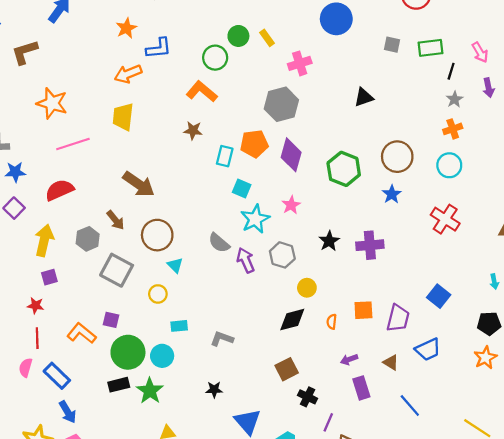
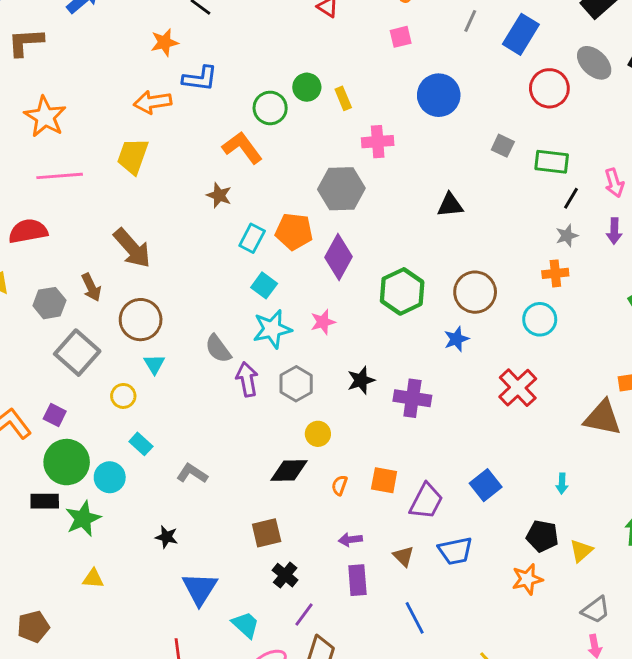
cyan rectangle: (179, 326) -> (141, 444), turned 35

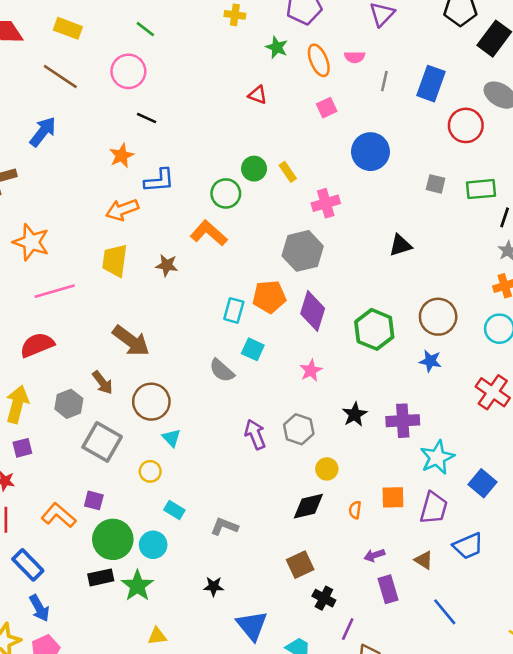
brown star: (219, 195) -> (167, 265), moved
cyan star: (272, 329) -> (437, 457), moved
blue star: (456, 339) -> (430, 361), turned -30
gray semicircle: (218, 349) -> (222, 370), moved

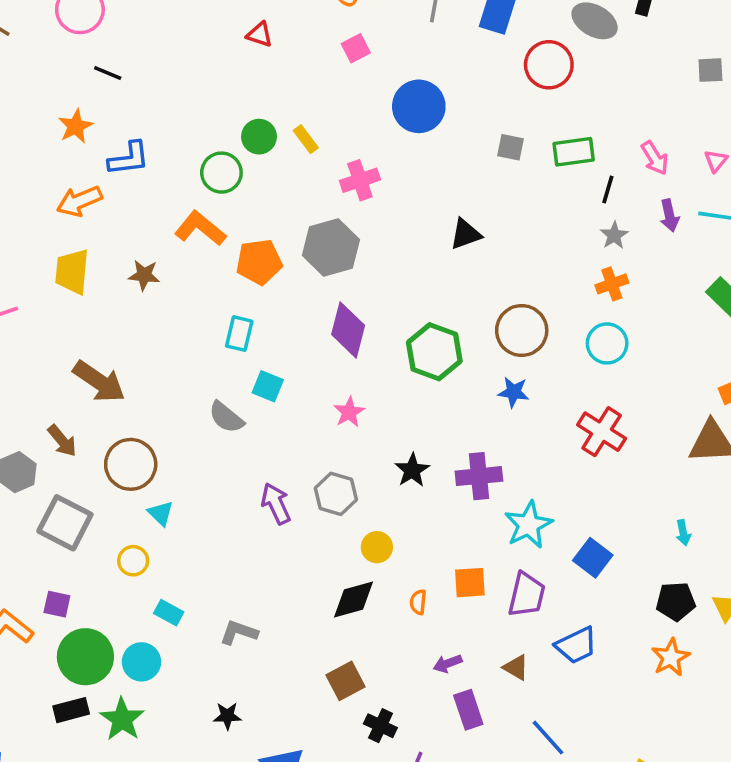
orange pentagon: (269, 297) -> (259, 262), moved

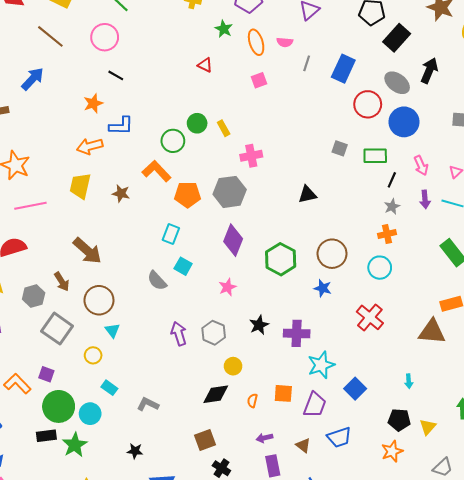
blue circle: (419, 106) -> (404, 122), moved

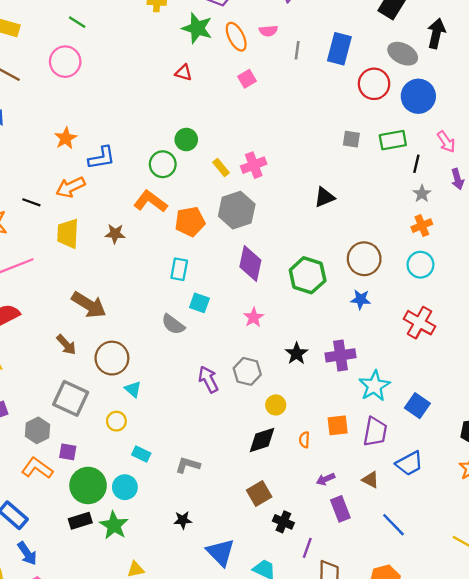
green star: (224, 29) -> (197, 28), size x1.5
black line: (116, 75) -> (31, 202), moved
yellow rectangle: (224, 128) -> (221, 168), moved
gray hexagon: (34, 296) -> (38, 430), moved

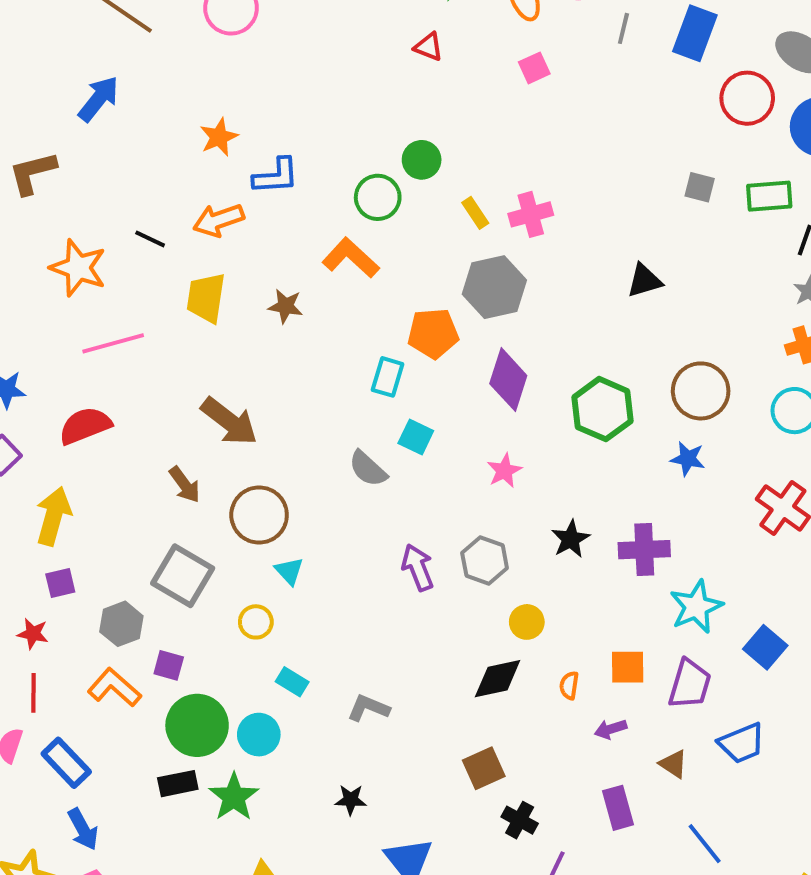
orange pentagon: (190, 222) -> (433, 333), moved
purple arrow: (325, 479) -> (611, 729), moved

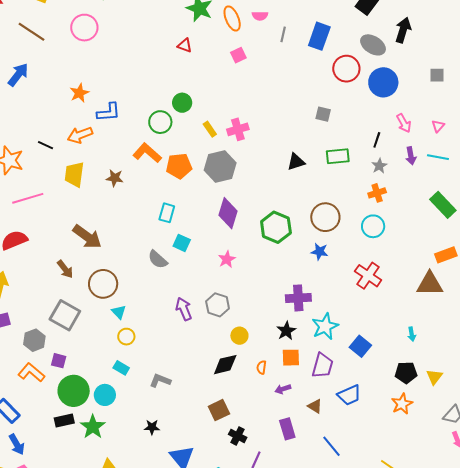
green rectangle: (769, 196) -> (338, 156), moved
orange pentagon: (433, 333) -> (179, 166), moved
black star: (571, 539) -> (286, 331), moved
yellow circle: (256, 622) -> (126, 337), moved

